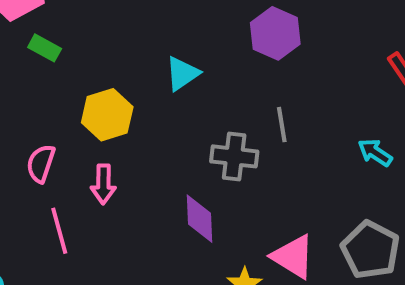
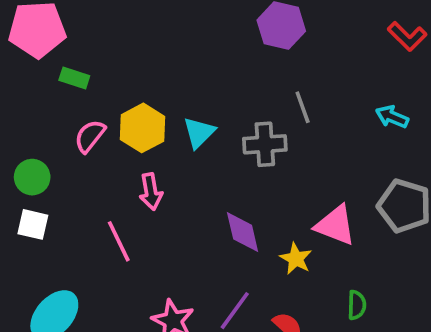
cyan triangle: (182, 74) -> (199, 133), moved
pink semicircle: (41, 163) -> (90, 136), moved, turned 30
purple diamond: (200, 219) -> (243, 232), moved

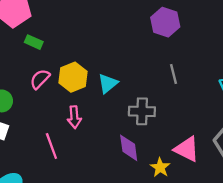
gray cross: (265, 144) -> (142, 111), moved

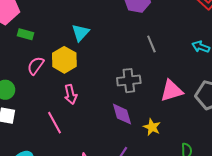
cyan triangle: (108, 83) -> (81, 33), moved
pink triangle: (187, 149) -> (172, 91), moved, turned -35

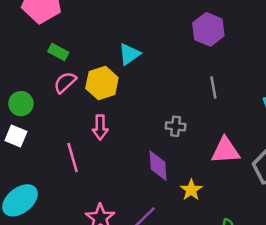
green rectangle: (26, 34) -> (58, 52), moved
gray cross: (129, 81) -> (176, 126), size x0.7

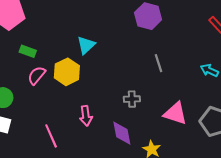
pink arrow: (100, 127) -> (86, 116), moved
pink triangle: (225, 151) -> (175, 113), turned 30

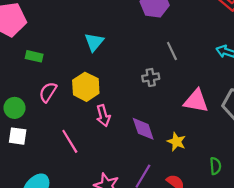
yellow hexagon: (67, 72) -> (86, 87), moved
pink semicircle: (37, 75) -> (48, 92), moved
gray cross: (132, 99) -> (151, 77), moved

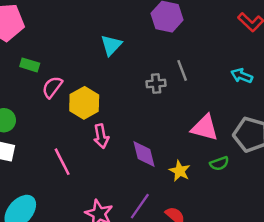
cyan triangle: (94, 42) -> (111, 45), moved
gray cross: (151, 77) -> (156, 83), moved
pink semicircle: (48, 92) -> (52, 87), moved
green semicircle: (215, 166) -> (219, 163), moved, turned 70

